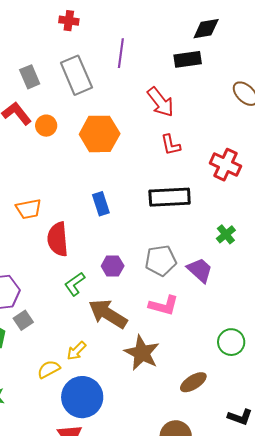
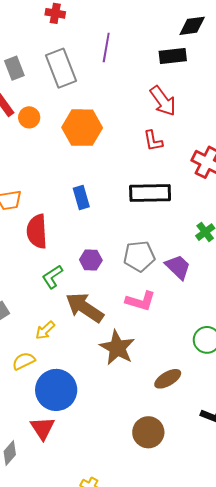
red arrow: (161, 102) -> (163, 101), moved
yellow arrow: (77, 351) -> (45, 330), moved

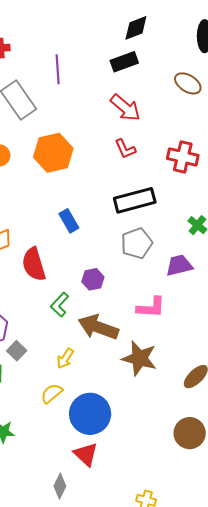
gray pentagon: (139, 256) -> (137, 243), moved
purple trapezoid: (178, 267) -> (179, 265), turned -44

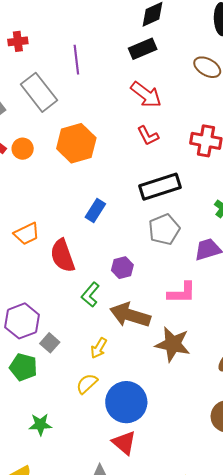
blue rectangle: (69, 221) -> (95, 210), turned 65

